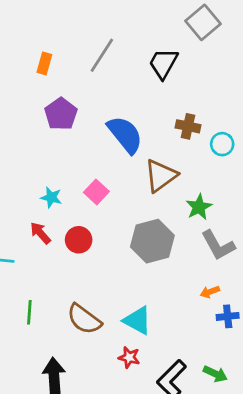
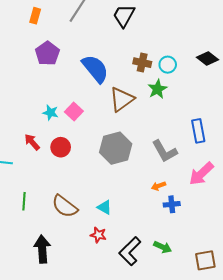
cyan circle: (222, 144) -> (168, 65), moved
cyan star: (51, 197) -> (50, 113), moved
green star: (199, 207) -> (157, 89), moved
cyan triangle: (137, 320) -> (104, 207), size x0.7

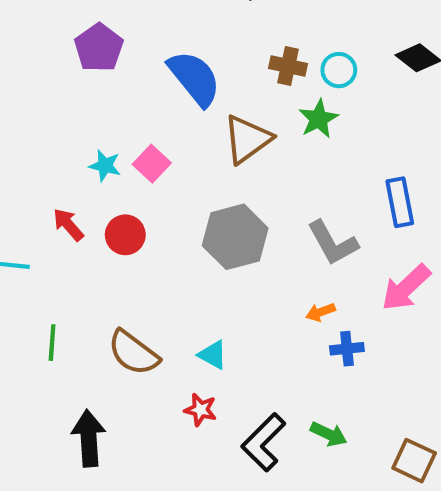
brown square: (205, 260) -> (414, 461), turned 35

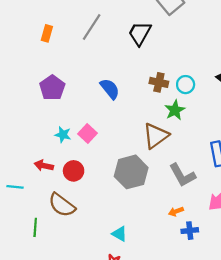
purple pentagon: (99, 48) -> (52, 88), moved
blue semicircle: (194, 78) -> (110, 89), size x0.7
brown triangle: (247, 139) -> (156, 136), moved
red arrow: (68, 225) -> (44, 166), turned -36
brown semicircle: (133, 353) -> (62, 205), moved

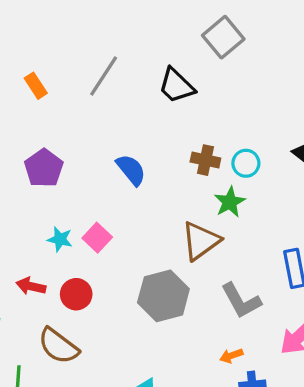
orange rectangle: (47, 33) -> (36, 86), turned -49
black trapezoid: (140, 33) -> (176, 86), turned -75

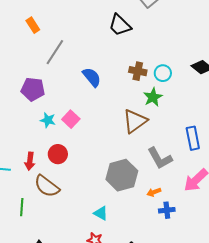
gray line: (104, 76) -> (55, 52), moved
purple pentagon: (44, 168) -> (33, 89), moved, turned -30
red arrow: (31, 286) -> (30, 161), moved, turned -96
gray hexagon: (163, 296) -> (122, 175), moved

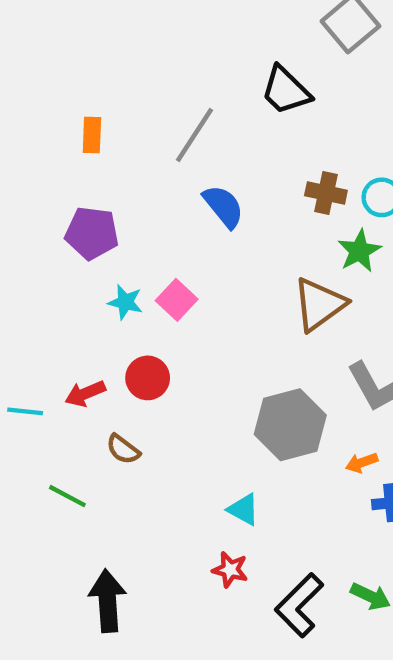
orange rectangle: (33, 25) -> (92, 135), moved, turned 35
gray line: (55, 52) -> (194, 135), moved
red arrow: (30, 161) -> (85, 394), turned 60
brown semicircle: (47, 186) -> (123, 449), size x0.6
green line: (22, 207) -> (67, 496), turned -66

